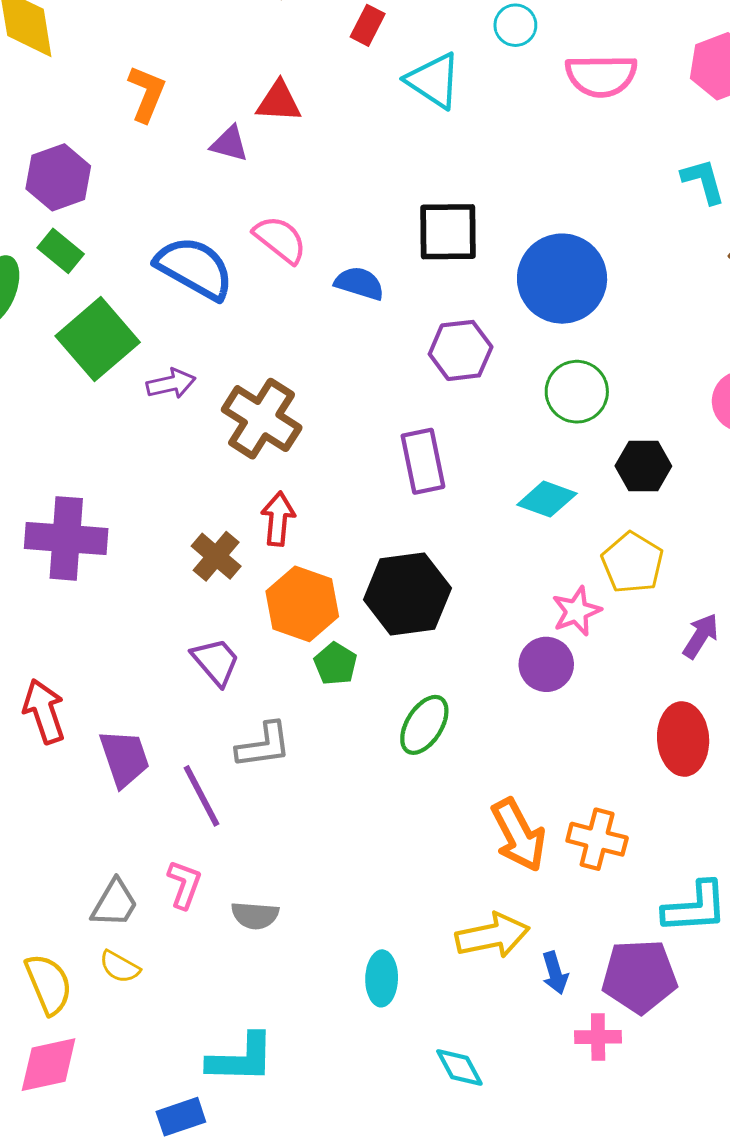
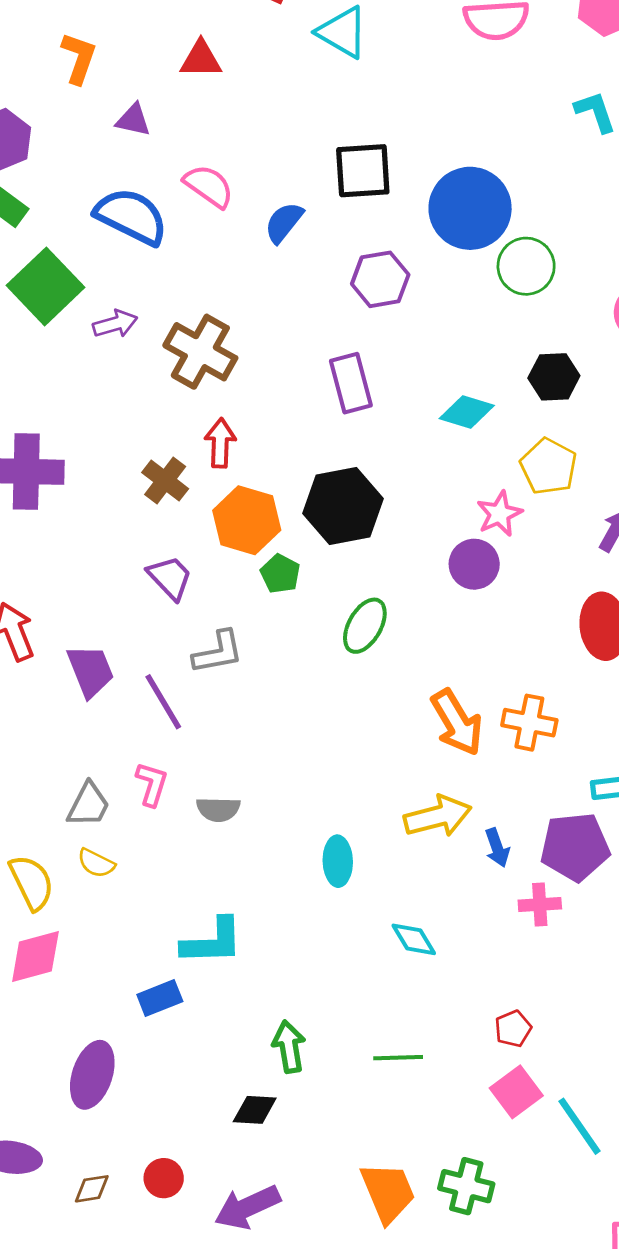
purple triangle: (229, 144) -> (133, 120), moved
blue semicircle: (359, 283) -> (284, 222), turned -66
green circle: (577, 392) -> (526, 266), moved

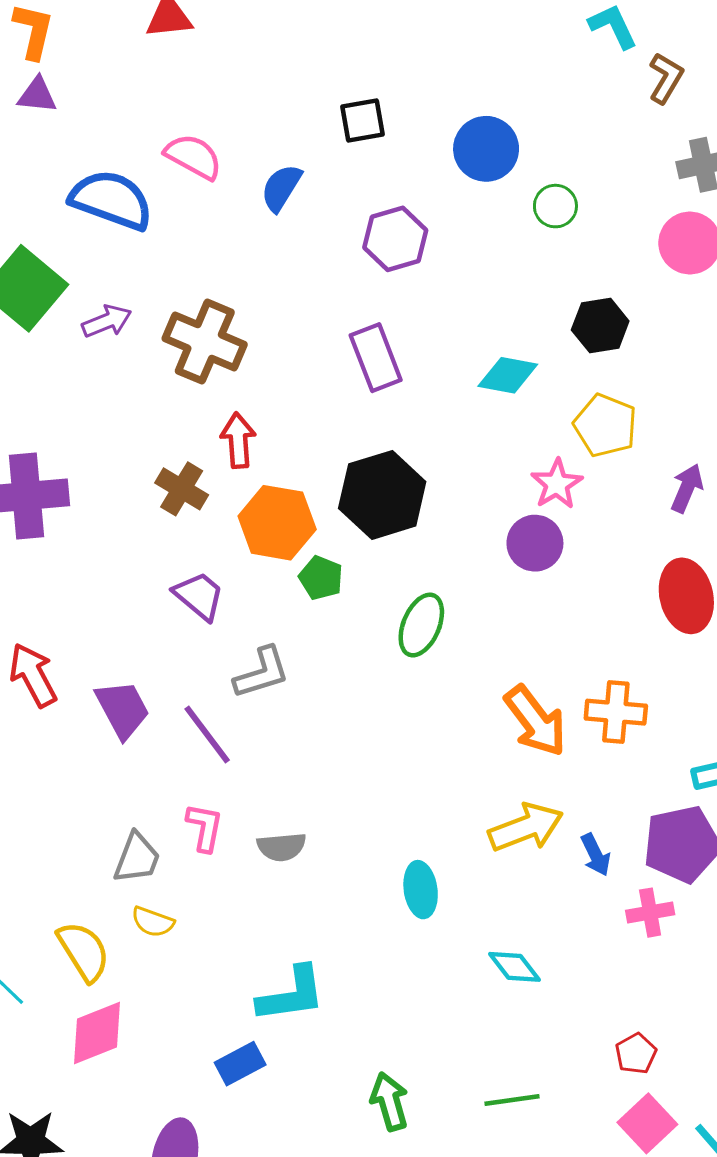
purple triangle: (133, 120) -> (37, 95), moved
black square: (363, 171) -> (362, 120), size x0.7
blue circle: (470, 208) -> (486, 149), size x0.7
green circle: (526, 266) -> (555, 206), size x0.7

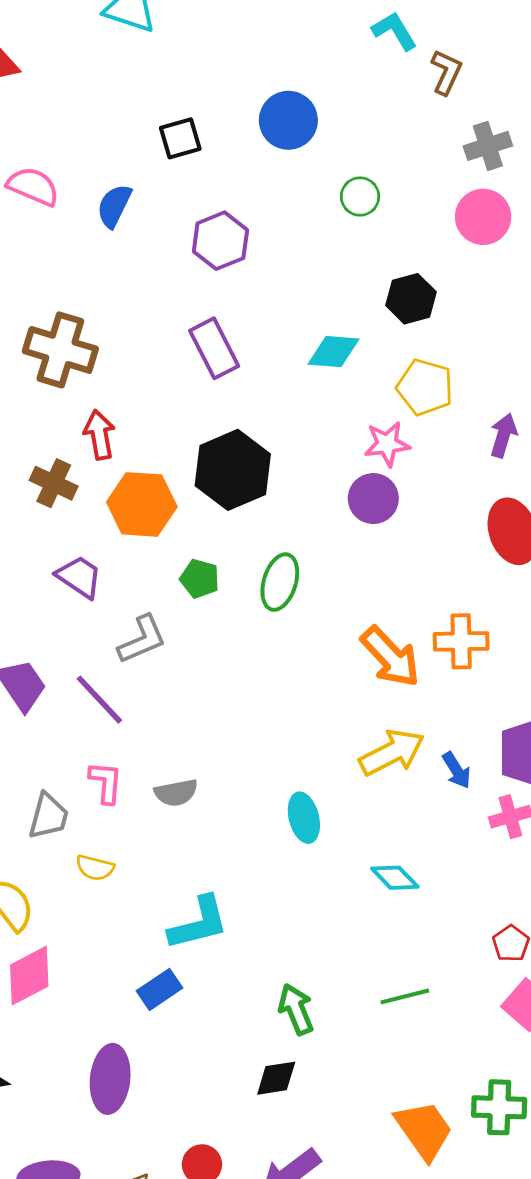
blue circle: (486, 149) -> (288, 120), moved
pink star: (557, 484) -> (387, 444), turned 30
green pentagon: (321, 578) -> (200, 579), moved
yellow semicircle: (153, 922) -> (95, 868), moved

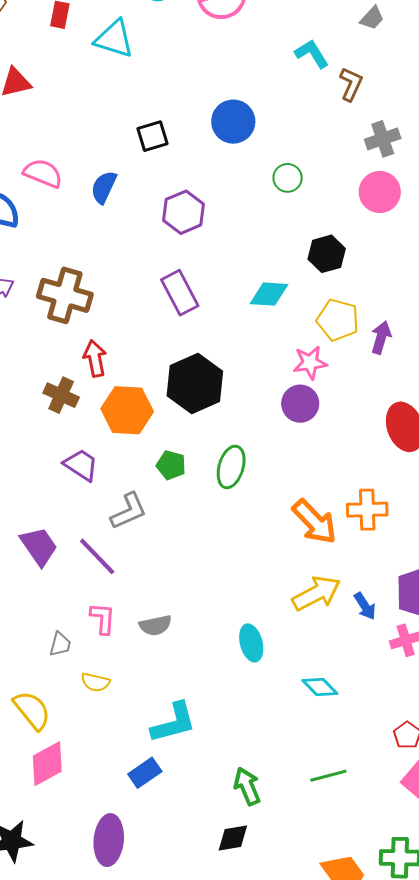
purple arrow: (503, 435) -> (381, 337), moved
gray trapezoid: (48, 816) -> (60, 644), size x0.7

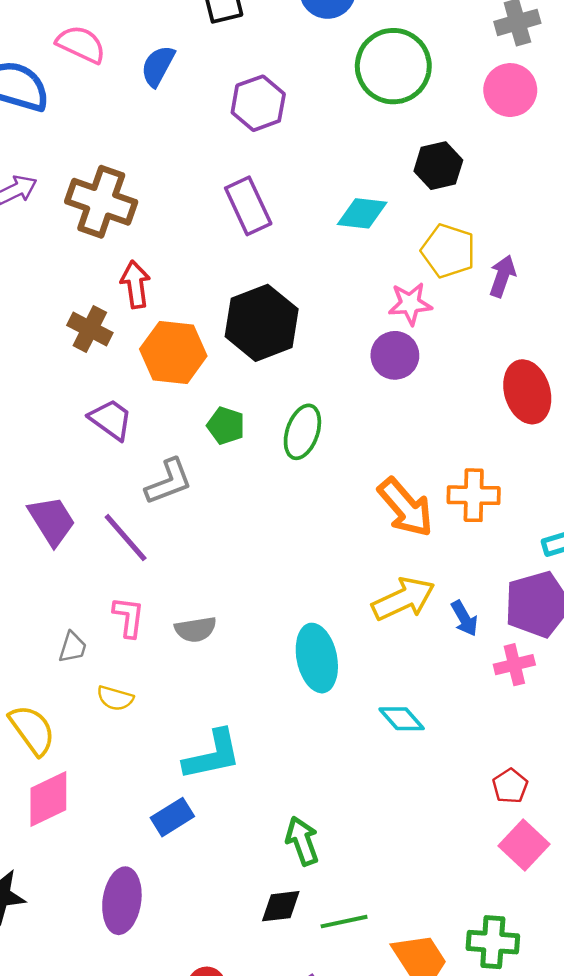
green circle: (288, 178) -> (393, 66), size x2.0
cyan ellipse: (251, 643) -> (317, 658), size x1.4
green line: (328, 776) -> (344, 922), moved

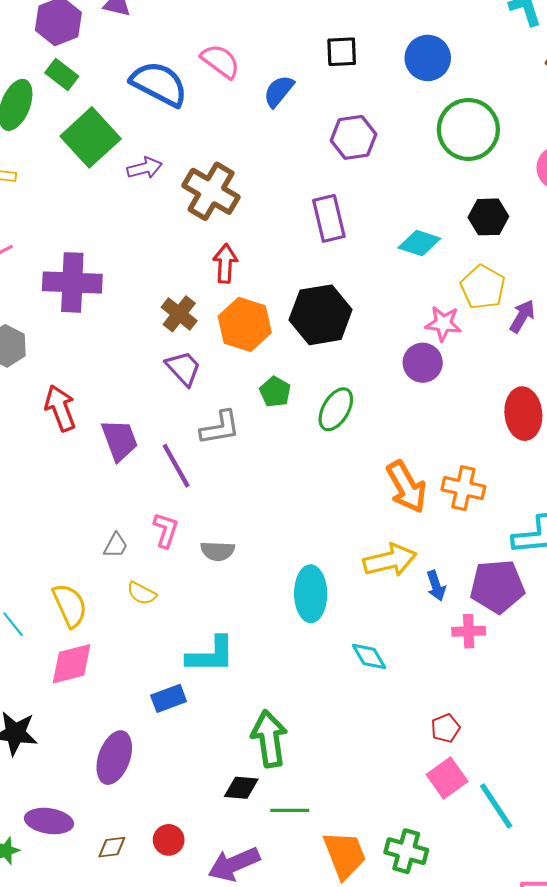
brown cross: (90, 329) -> (179, 314), moved
green arrow: (302, 841) -> (269, 739), size x1.4

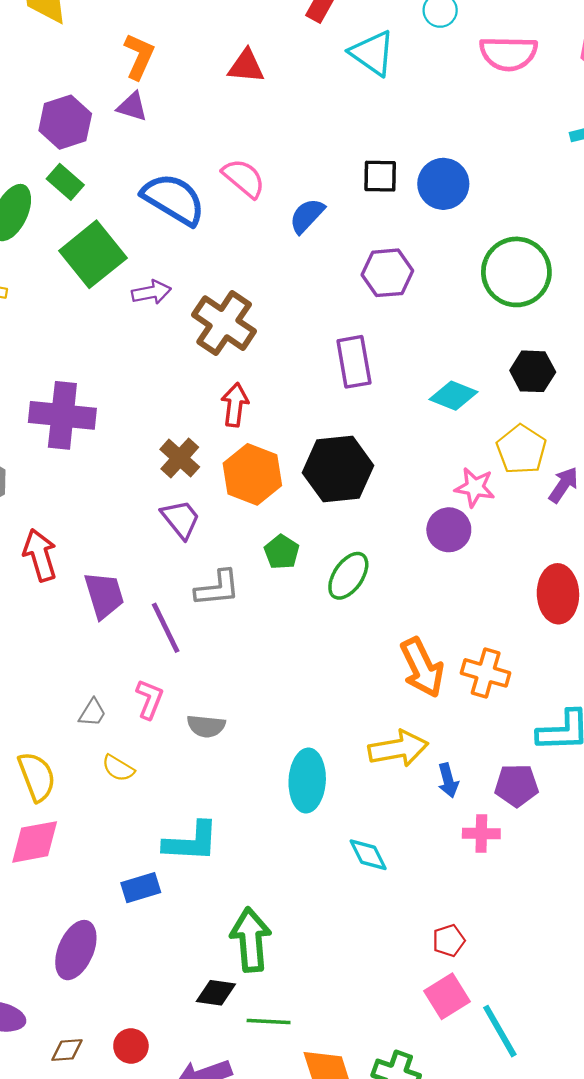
blue circle: (428, 58) -> (443, 184), moved
purple pentagon: (497, 586) -> (517, 785), size x0.7

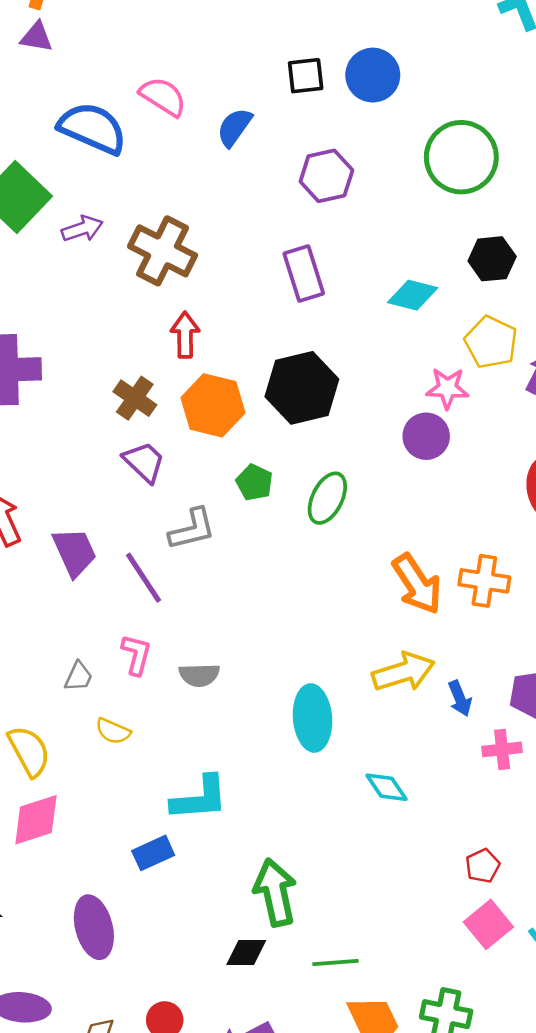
purple ellipse: (76, 950) -> (94, 927), turned -30
green line: (269, 1021) -> (336, 963), moved

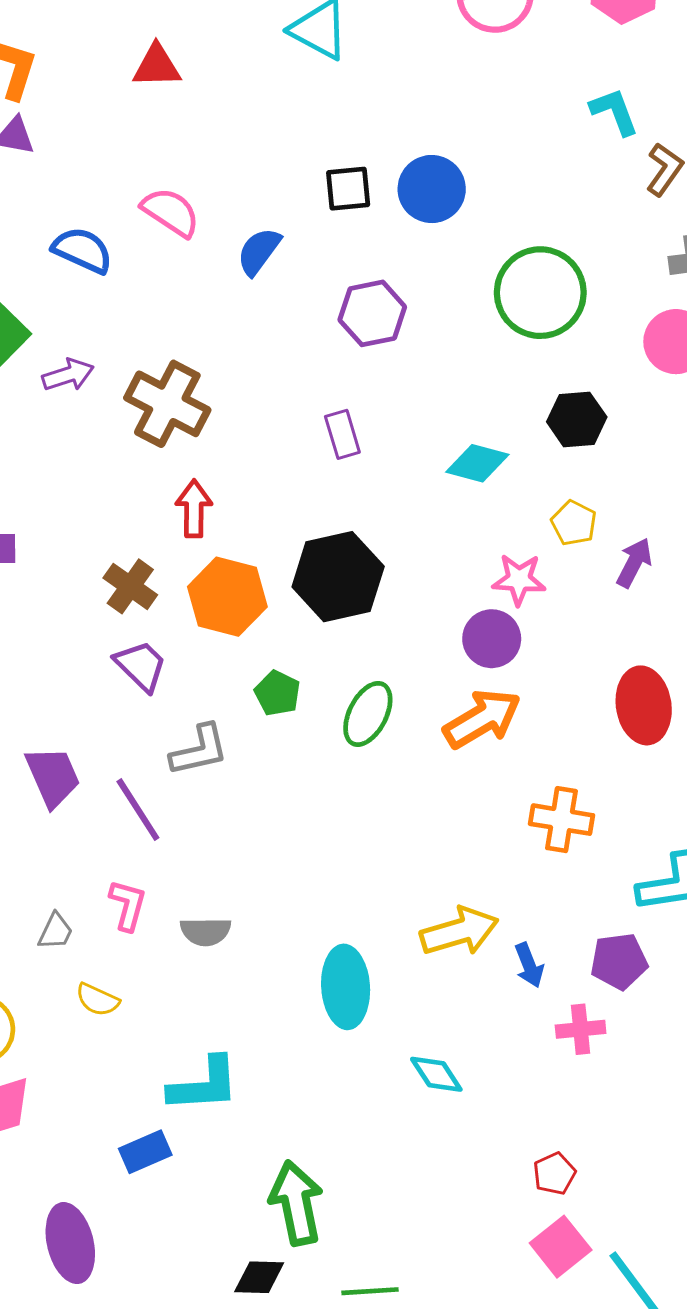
blue semicircle: (93, 128) -> (82, 250), size x0.7
purple rectangle: (304, 273) -> (342, 434), size x0.7
yellow pentagon: (491, 342) -> (574, 523), size x0.7
orange arrow: (417, 584) -> (482, 719), moved, turned -88

